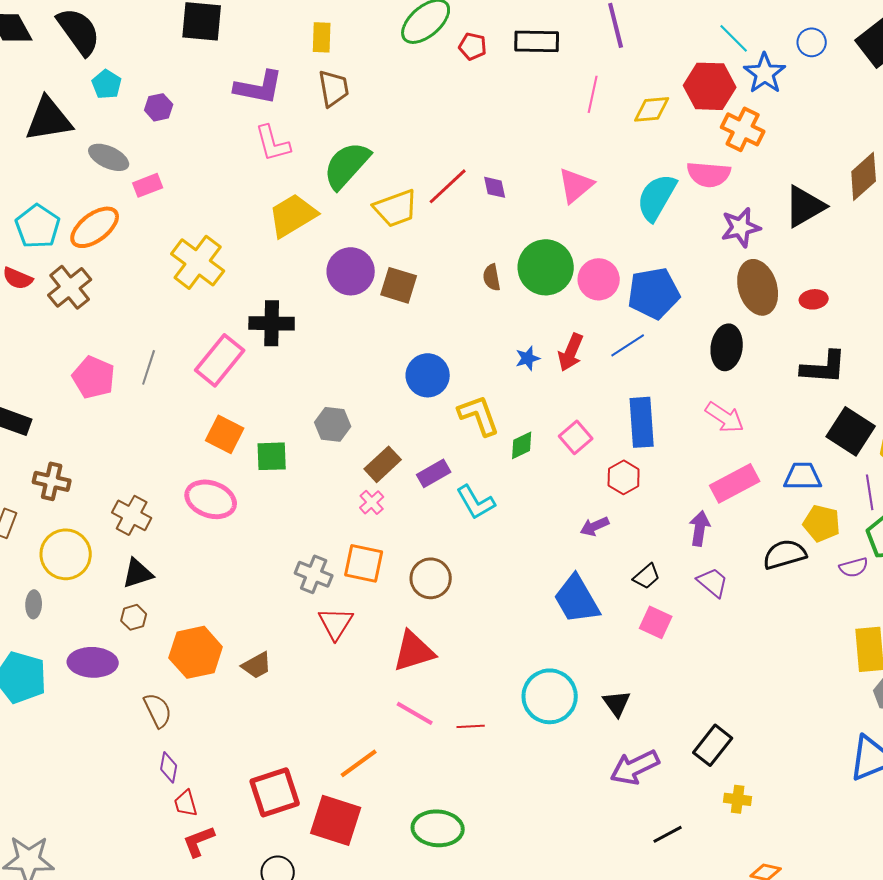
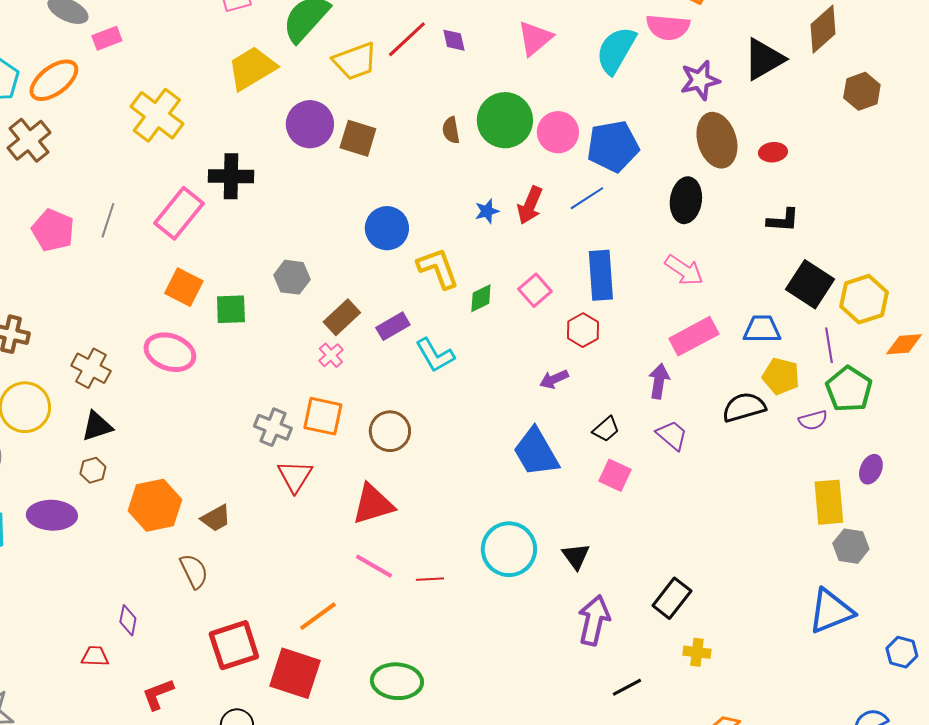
black L-shape: (824, 367) -> (783, 220), size x0.7
brown semicircle: (158, 710) -> (194, 571), moved
purple arrow: (635, 767) -> (594, 620), turned 129
red trapezoid: (186, 803) -> (95, 656), moved, turned 108

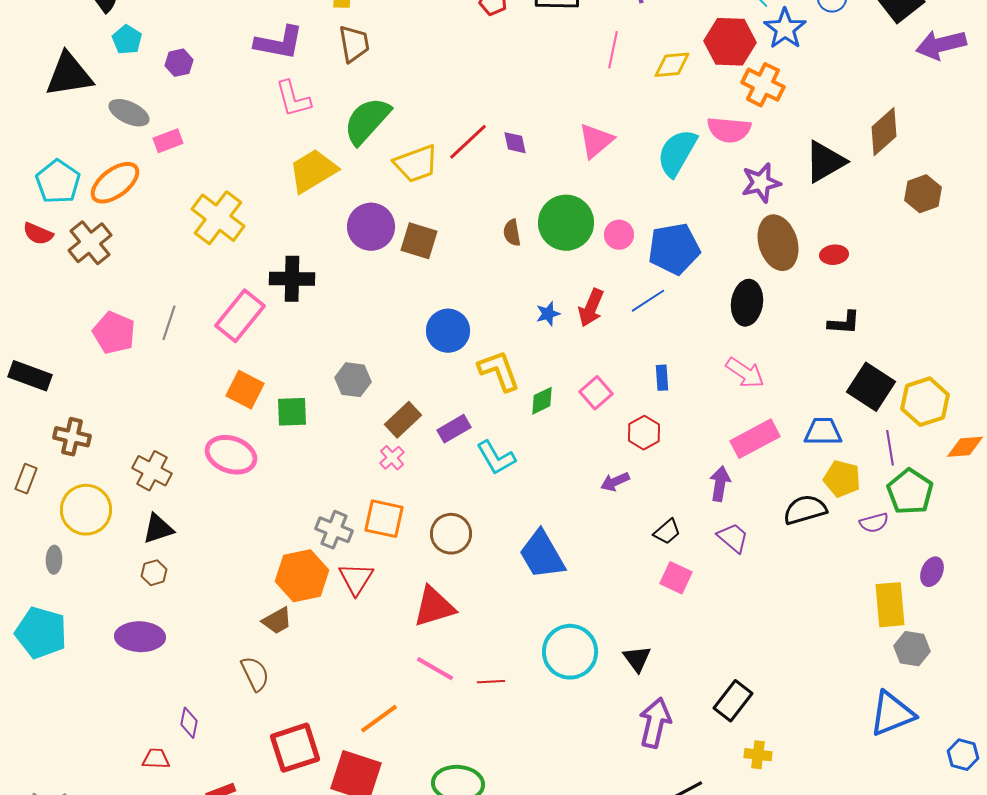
pink circle: (558, 132) -> (619, 235), size x0.7
blue rectangle: (601, 275) -> (662, 378), size x0.5
blue trapezoid: (536, 452) -> (542, 555), moved
orange hexagon: (155, 505) -> (302, 576), moved
purple ellipse: (52, 515) -> (140, 637), moved

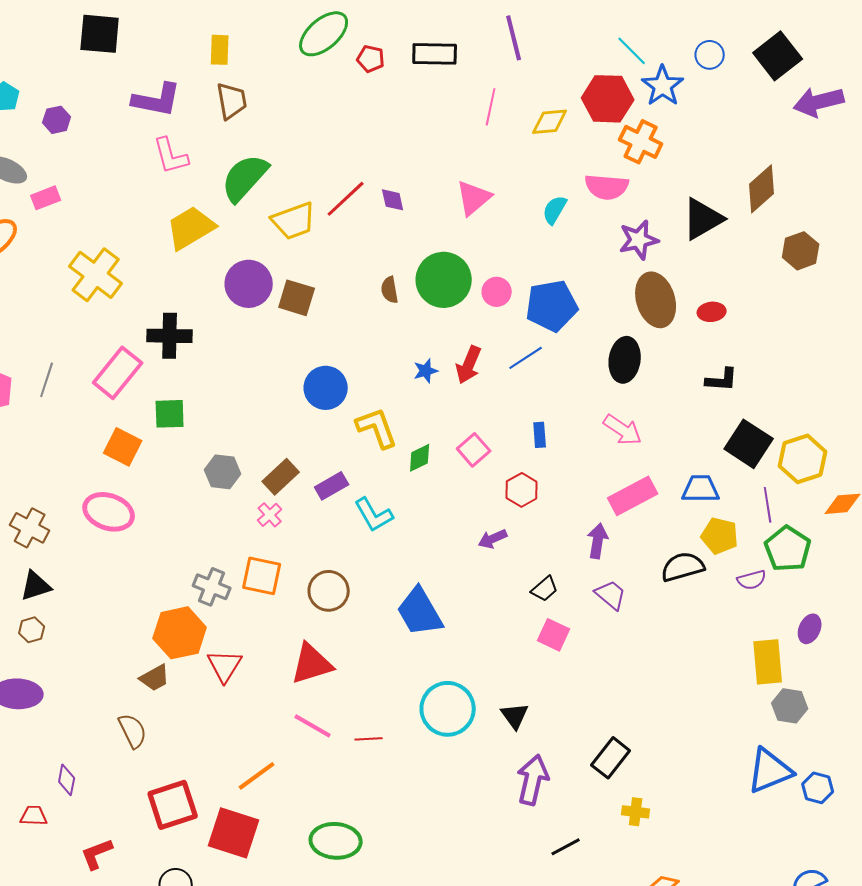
cyan semicircle: (677, 153) -> (555, 210), size x0.6
gray hexagon: (353, 380) -> (223, 472), moved
green square: (292, 412) -> (170, 414), moved
red triangle: (356, 579) -> (225, 666), moved
blue hexagon: (963, 755) -> (818, 788), moved

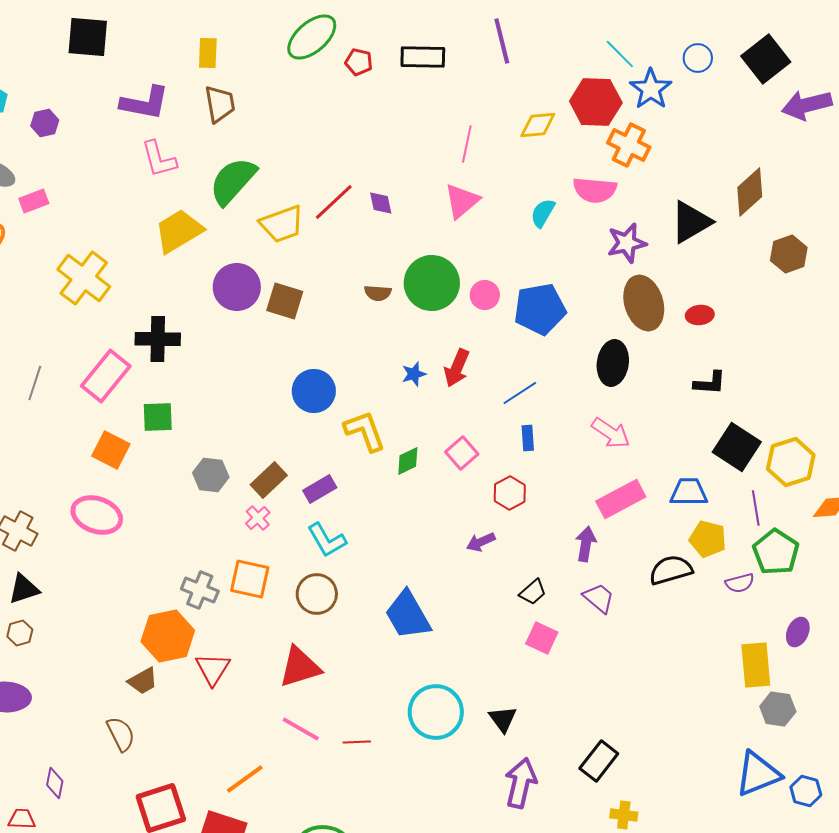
pink line: (491, 107) -> (467, 144), moved
brown semicircle: (390, 290) -> (378, 293), turned -76
blue line: (526, 358) -> (520, 393), moved
cyan L-shape: (374, 515) -> (327, 540), moved

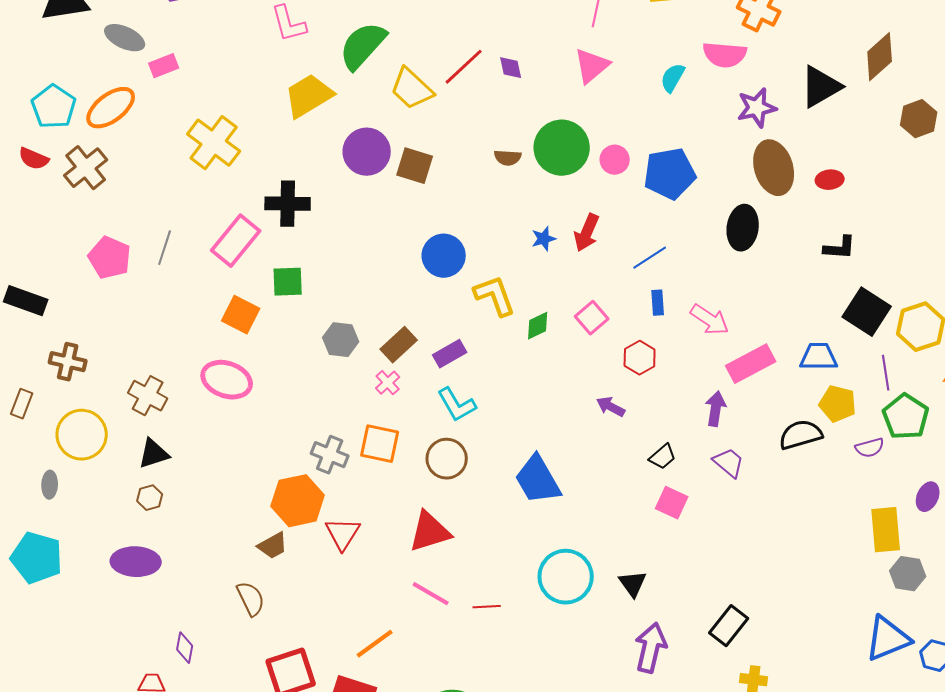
yellow trapezoid: (282, 224) -> (412, 89), turned 63
pink arrow: (611, 433) -> (710, 320), moved
purple arrow: (481, 542) -> (611, 407), turned 52

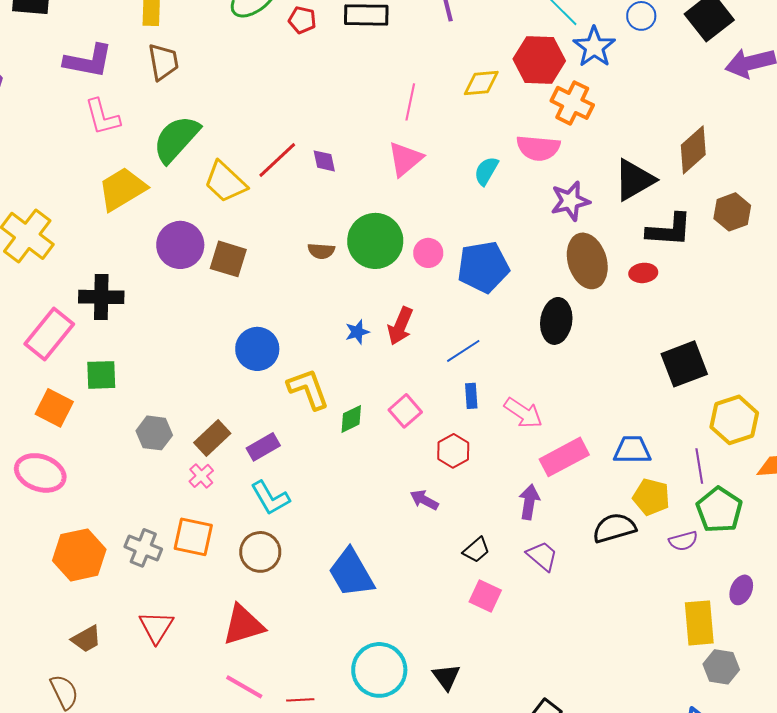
black L-shape: (840, 248) -> (669, 230), moved, size x1.4
black square: (867, 312) -> (684, 364), moved, turned 36
orange hexagon: (298, 501) -> (79, 555), moved

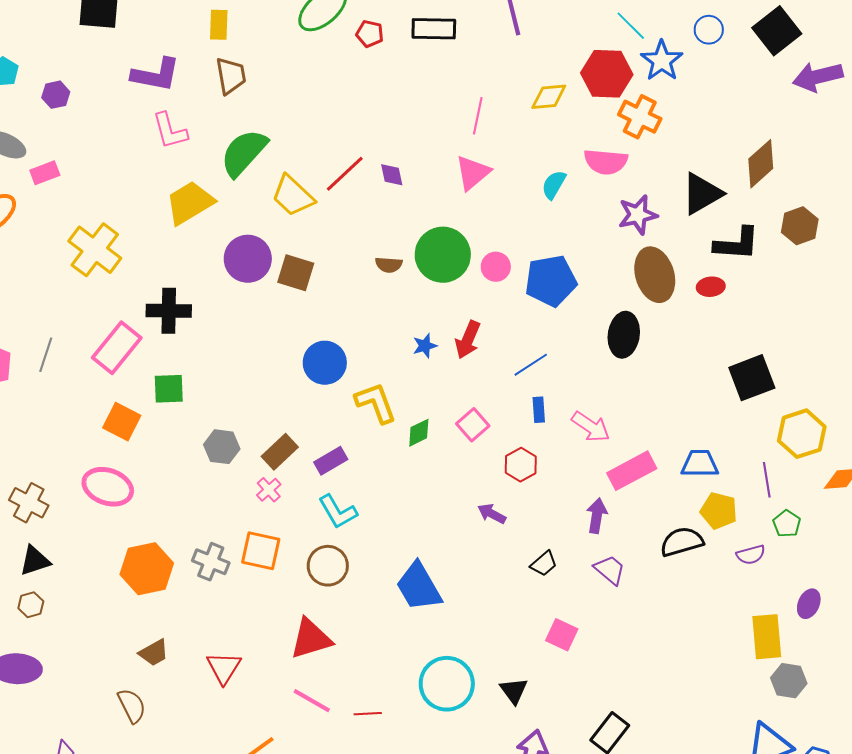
green pentagon: (719, 510) -> (787, 524), size x0.6
pink square: (485, 596) -> (562, 635), moved
red triangle: (156, 627) -> (224, 668), moved

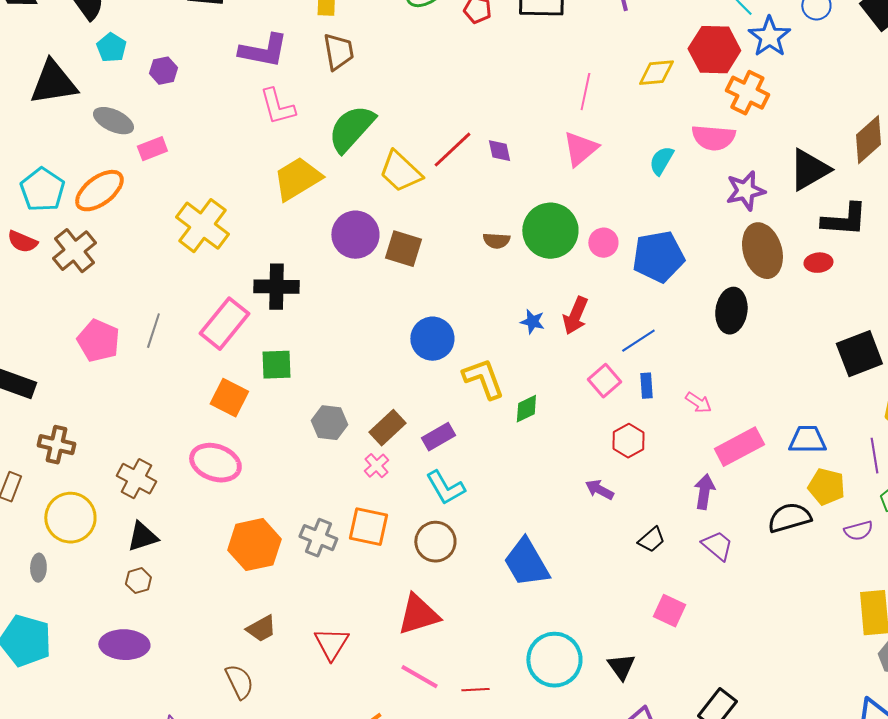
blue star: (425, 346) -> (532, 322), turned 30
pink square: (473, 425) -> (604, 381), moved
pink arrow: (591, 427) -> (698, 403), size x0.7

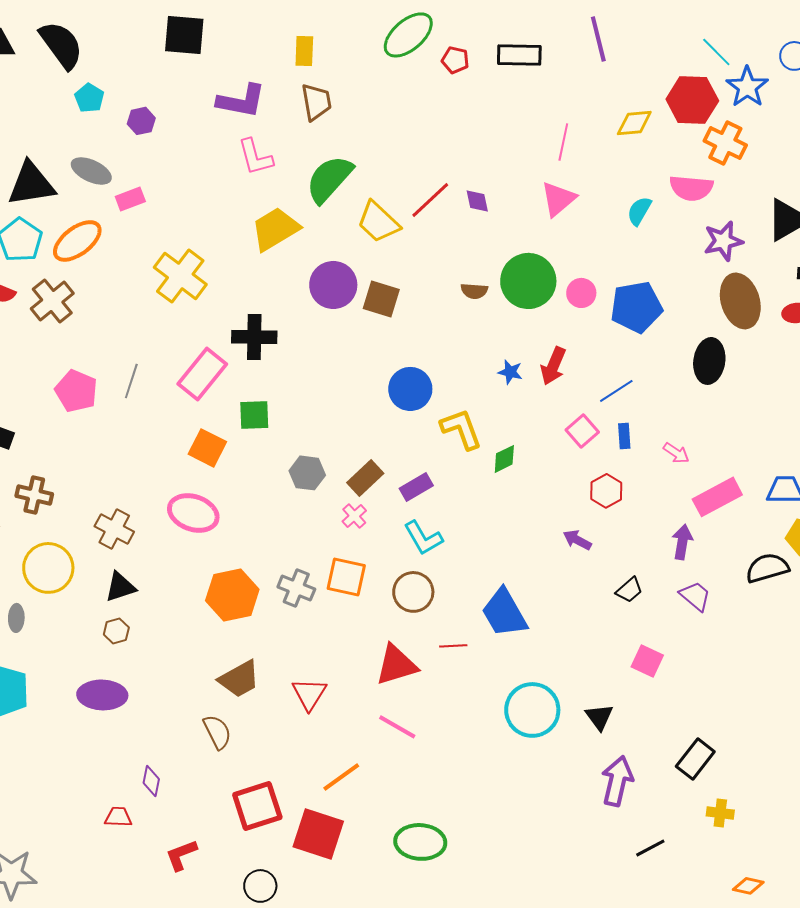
black triangle: (53, 83) -> (31, 184), moved
brown trapezoid: (261, 629) -> (239, 679), size x1.4
red line: (475, 690) -> (453, 646), moved

